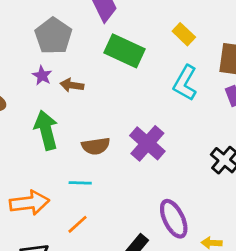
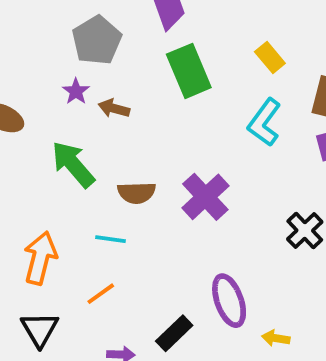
green rectangle: (124, 51) -> (189, 71), turned 36
green arrow: (46, 130) -> (73, 164), turned -33
orange arrow: (29, 203) -> (40, 258), turned -75

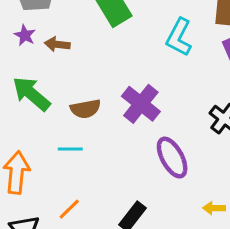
orange line: (101, 294) -> (69, 209), moved
purple ellipse: (229, 301) -> (172, 158), moved

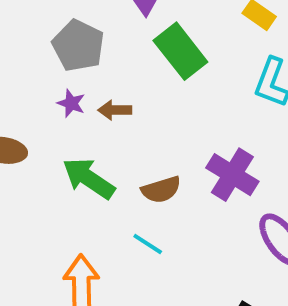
cyan line: (70, 149) -> (148, 244), turned 40

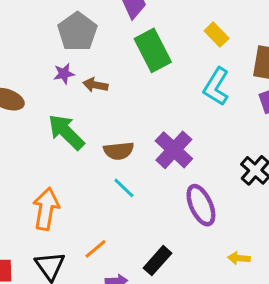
purple star: (71, 103) -> (64, 74), turned 30
cyan line: (148, 244) -> (124, 188), moved

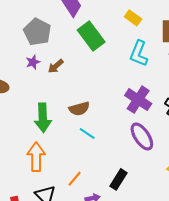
brown arrow: (95, 85) -> (56, 66), turned -42
green arrow: (66, 132) -> (43, 118), moved, turned -128
purple cross: (174, 150) -> (138, 100), moved

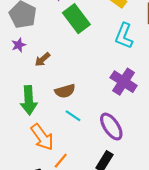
brown arrow: (56, 66) -> (42, 59), moved
purple ellipse: (142, 137) -> (111, 127), moved
orange arrow: (36, 157) -> (42, 137), moved, turned 144

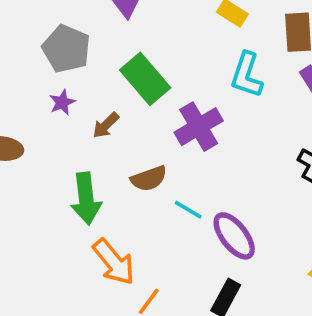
green rectangle: (76, 19) -> (145, 79), moved
purple cross: (124, 82) -> (199, 127), moved, turned 30
cyan line: (73, 116) -> (188, 210), moved

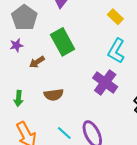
purple cross: (199, 127) -> (105, 82), moved, turned -35
green arrow: (86, 199) -> (19, 98), size x0.6
cyan line: (188, 210) -> (64, 133), moved

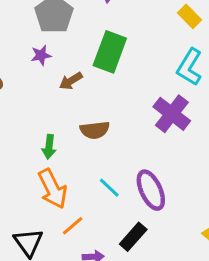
green rectangle: (63, 42) -> (110, 52), turned 48
green arrow: (19, 98) -> (49, 147), moved

